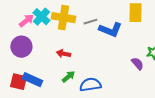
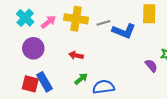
cyan cross: (41, 17) -> (25, 18), moved
pink arrow: (26, 21) -> (49, 22), moved
blue rectangle: (32, 80) -> (44, 82), turned 36

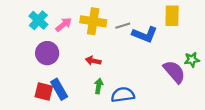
purple semicircle: (151, 66) -> (174, 72), size x1.6
green arrow: (81, 79) -> (99, 86), turned -40

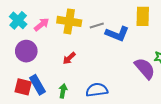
red arrow: (93, 61) -> (69, 58), turned -56
green arrow: (99, 86) -> (63, 91), moved

